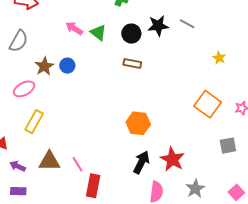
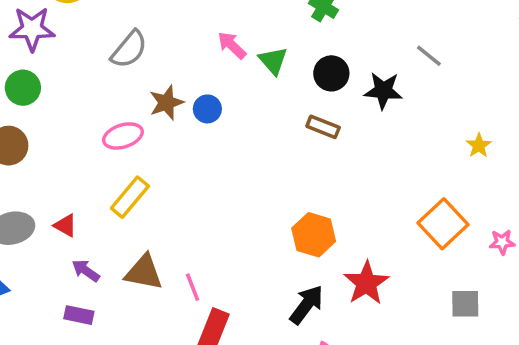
gray line: (187, 24) -> (429, 56), moved
black star: (158, 26) -> (383, 91), moved
red star: (172, 159) -> (366, 283), moved

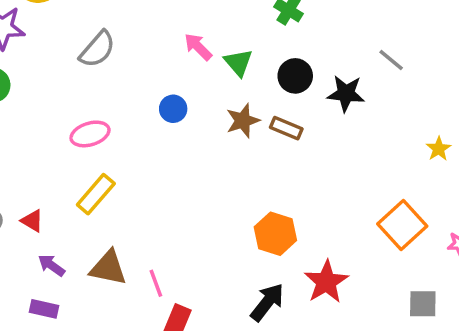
brown star: (166, 103) -> (243, 121), moved

